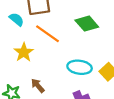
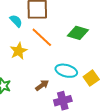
green diamond: (87, 24) -> (78, 33), turned -40
brown arrow: (38, 86) -> (42, 85), moved, turned 88

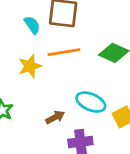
orange line: (42, 37) -> (64, 52), turned -60

